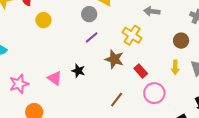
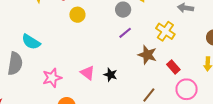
black star: (78, 71) -> (110, 75), moved

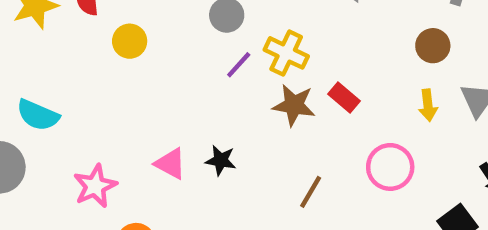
yellow cross: (165, 31) -> (286, 53), moved
red rectangle: (173, 67) -> (344, 98), moved

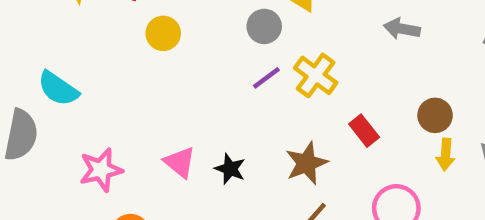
brown circle: (433, 46) -> (435, 115), moved
brown star: (294, 105) -> (306, 163), moved, turned 30

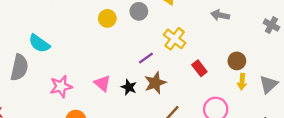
gray circle: (264, 26) -> (139, 11), moved
yellow circle: (163, 33) -> (107, 18), moved
purple line: (266, 78) -> (146, 58), moved
brown star: (306, 163) -> (155, 83), moved

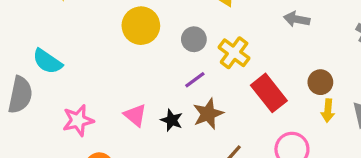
gray circle: (139, 11) -> (194, 39), moved
yellow circle: (107, 18) -> (141, 26), size x1.5
red rectangle: (199, 68) -> (269, 93), size x1.6

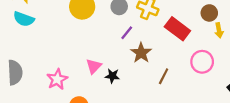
cyan semicircle: (47, 61) -> (24, 19), moved
pink triangle: (135, 115) -> (94, 66), turned 49
black star: (172, 120) -> (112, 76), moved

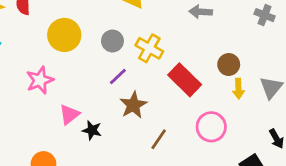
pink star: (57, 79) -> (40, 80), moved

